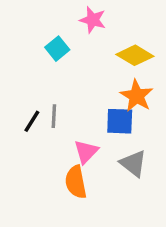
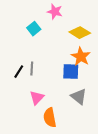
pink triangle: (86, 152) -> (37, 98), moved
orange semicircle: (76, 182) -> (50, 118), moved

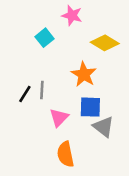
orange star: (81, 57) -> (84, 74), moved
blue square: (71, 72) -> (90, 107), moved
pink triangle: (37, 98) -> (59, 118), moved

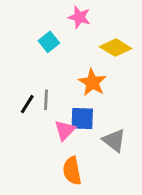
blue square: (90, 107) -> (82, 119), moved

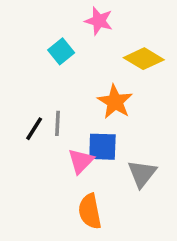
gray triangle: (114, 140) -> (142, 174), turned 30

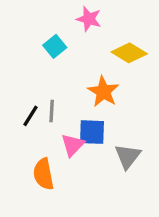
orange semicircle: (90, 211) -> (44, 174), moved

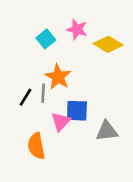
pink star: (89, 19) -> (77, 29), moved
orange star: (103, 92) -> (58, 77), moved
gray triangle: (128, 156) -> (107, 131), turned 45

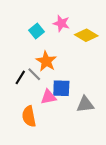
gray line: (43, 93) -> (34, 74), turned -48
pink triangle: (61, 122) -> (48, 97), turned 35

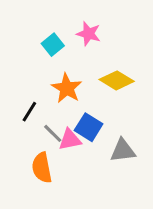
yellow diamond: (86, 35) -> (117, 80), moved
gray line: (34, 74) -> (53, 133), moved
blue square: (61, 88) -> (89, 127), turned 30

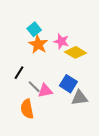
pink star: (89, 34) -> (61, 41), moved
orange star: (67, 88) -> (38, 44), moved
blue square: (89, 127) -> (68, 84), moved

